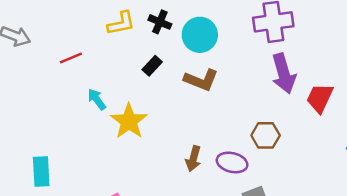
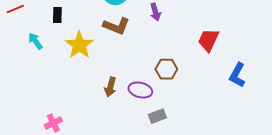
black rectangle: (152, 66) -> (57, 15), moved, turned -42
purple arrow: (284, 74) -> (155, 12), moved, size x0.6
yellow star: (129, 121) -> (79, 45), moved

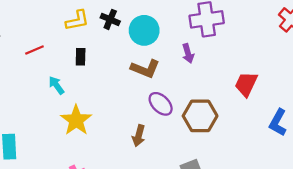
yellow star: (79, 45) -> (76, 120), moved
brown hexagon: (166, 69) -> (200, 116), size x1.4
purple ellipse: (140, 90) -> (161, 104), moved, turned 30

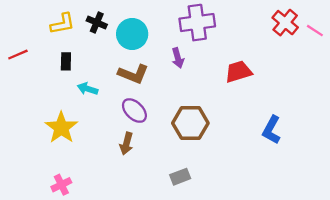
red trapezoid: (246, 84) -> (238, 72), moved, turned 48
cyan arrow: (56, 85) -> (88, 89), moved, turned -36
purple ellipse: (161, 104) -> (134, 110), moved

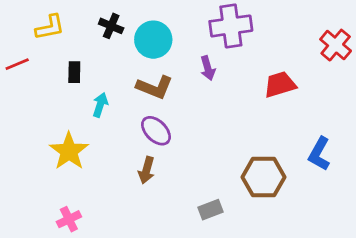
red cross: (285, 23) -> (336, 45), moved
yellow L-shape: (62, 24) -> (50, 27), moved
cyan arrow: (88, 89) -> (100, 105), turned 90
brown hexagon: (190, 123) -> (263, 177), moved

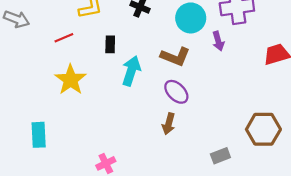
cyan circle: (153, 40) -> (191, 18), moved
cyan arrow: (100, 105) -> (131, 71), size x1.5
yellow star: (69, 151) -> (71, 80), moved

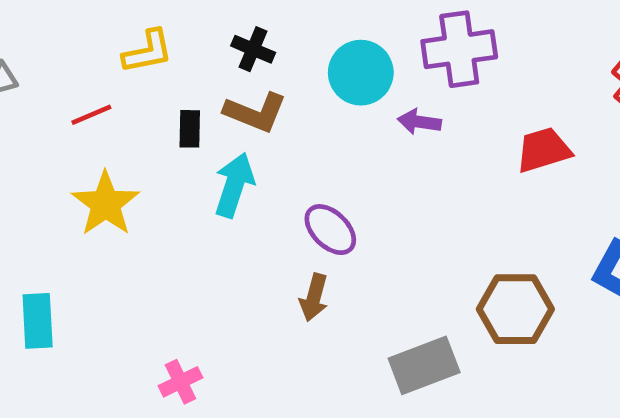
purple arrow: (218, 41) -> (419, 122), turned 114
brown L-shape: (175, 57) -> (255, 112), moved
gray rectangle: (220, 156) -> (424, 365), size x1.6

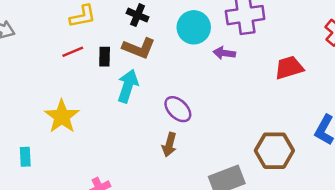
red line: (91, 115) -> (73, 52), moved
yellow star: (105, 204) -> (62, 116), moved
cyan rectangle: (38, 321) -> (25, 157), size x0.7

